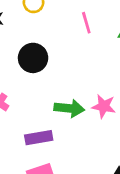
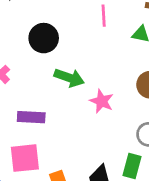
green arrow: (69, 108) -> (69, 78), moved

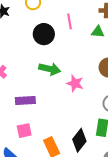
black circle: (44, 38) -> (44, 34), moved
pink square: (25, 158) -> (24, 131), size x0.7

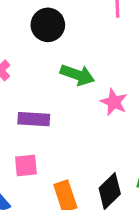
black circle: (44, 34) -> (48, 25), moved

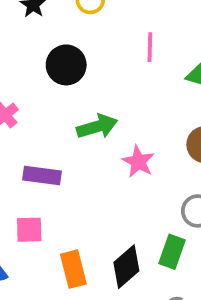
green arrow: (77, 75) -> (97, 127), turned -40

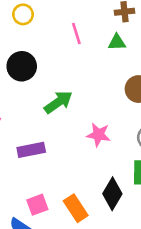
pink star: (138, 162) -> (99, 135), moved
pink square: (29, 230) -> (37, 205), moved

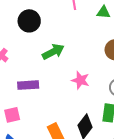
pink square: (37, 205) -> (12, 115), moved

